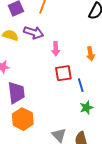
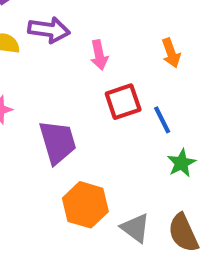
purple trapezoid: (16, 93) -> (58, 142), moved
orange hexagon: (23, 119) -> (85, 205), moved

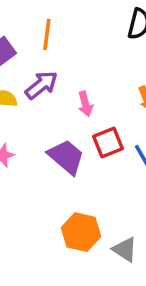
purple arrow: (49, 30) -> (41, 85), turned -44
purple trapezoid: (58, 142) -> (66, 157), moved, turned -30

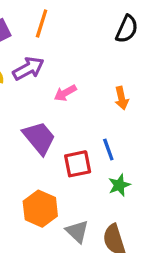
pink arrow: (85, 104) -> (65, 93), turned 65
red square: (108, 142) -> (78, 164), moved

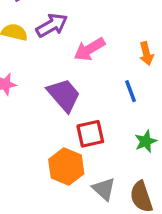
pink arrow: (65, 93) -> (89, 49), size x1.4
blue line: (108, 150) -> (130, 91), moved
red square: (78, 164) -> (90, 134), moved

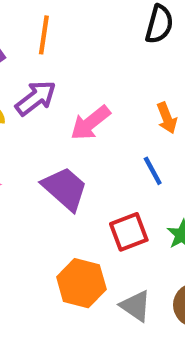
red square: (90, 134) -> (129, 232), moved

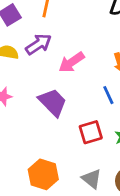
orange hexagon: (81, 283) -> (43, 174), moved

